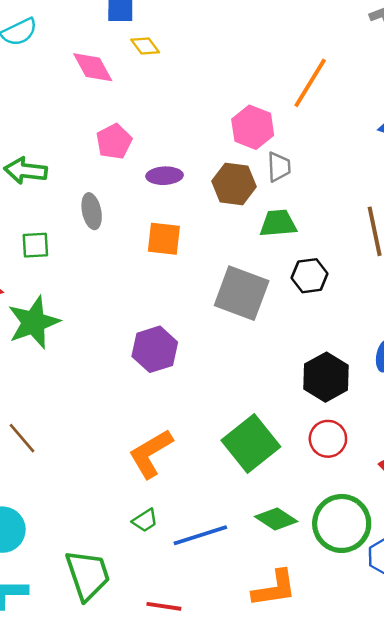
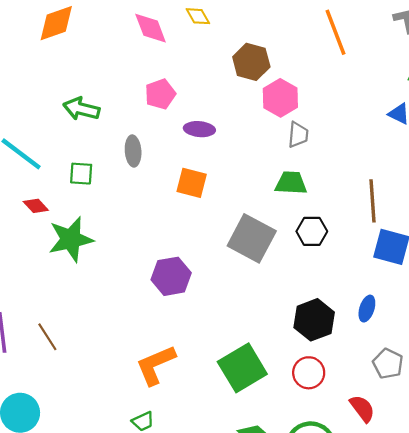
orange line: (310, 83) -> (335, 32), moved, turned -60
brown hexagon: (234, 184) -> (251, 62), moved

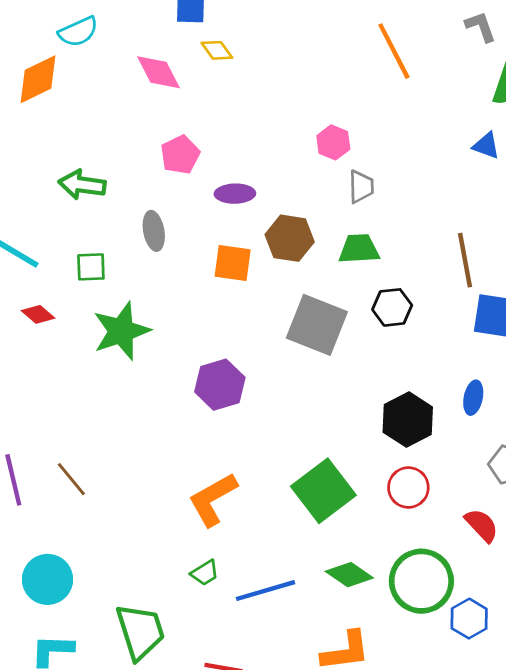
brown hexagon: (251, 62) -> (290, 238), moved
pink hexagon: (280, 98) -> (333, 142), size x0.7
green star: (71, 239) -> (121, 331), moved

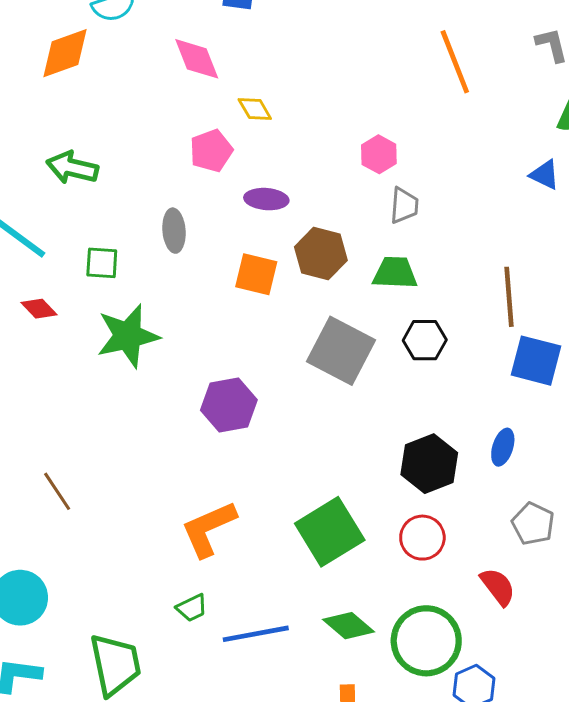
yellow diamond: (217, 50) -> (255, 109), moved
green arrow: (82, 185) -> (72, 168), moved

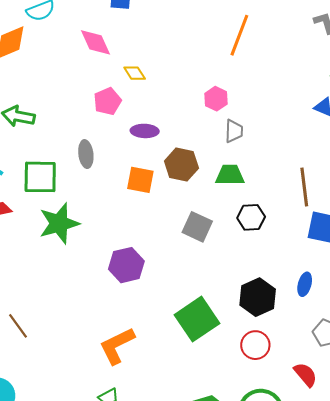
orange line: (455, 62) -> (239, 35), moved, turned 45
green square: (102, 263) -> (40, 177), size x1.6
gray square: (341, 351) -> (197, 227), size x0.7
green square: (330, 532) -> (197, 319), moved

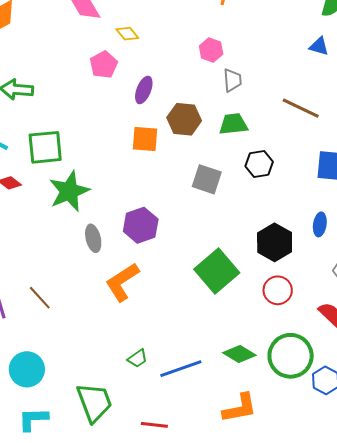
purple ellipse: (145, 131) -> (144, 90), turned -64
gray ellipse: (86, 154) -> (93, 238), moved
brown line: (304, 187) -> (301, 108), moved, turned -51
orange L-shape: (117, 346) -> (122, 282), moved

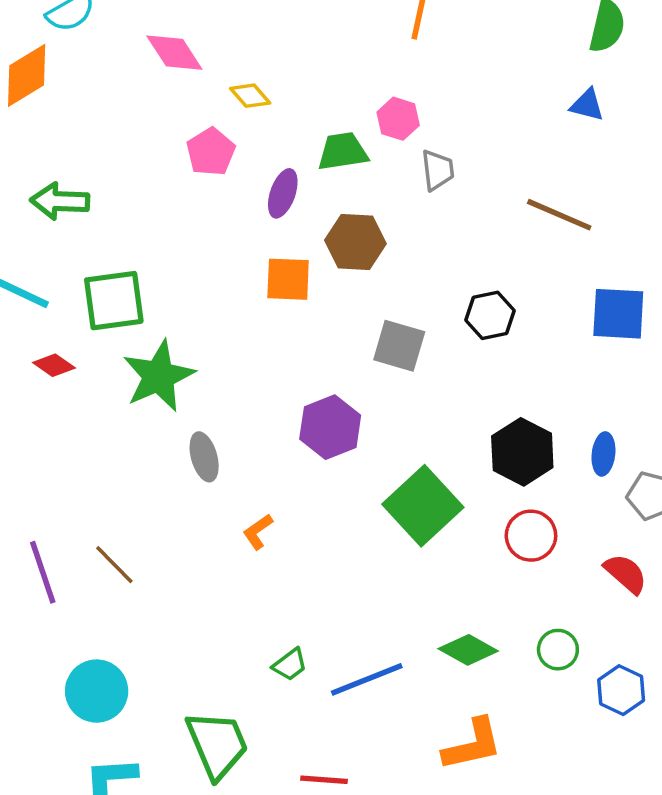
green trapezoid: (233, 124) -> (343, 151), moved
blue ellipse: (320, 224) -> (603, 454), moved
purple hexagon: (141, 225) -> (330, 427), moved
orange L-shape: (122, 282) -> (258, 532), size x0.5
green circle: (291, 356) -> (558, 650), size x0.5

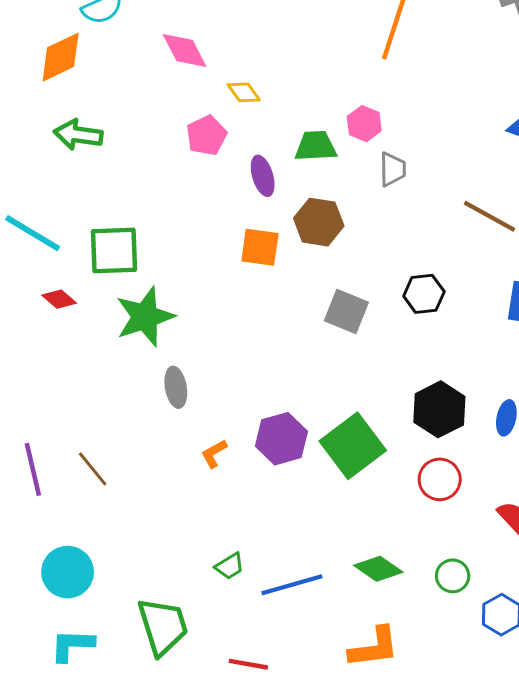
purple ellipse: (283, 193) -> (263, 176), turned -42
green arrow: (60, 201) -> (78, 135), moved
purple hexagon: (330, 427) -> (281, 439), moved

